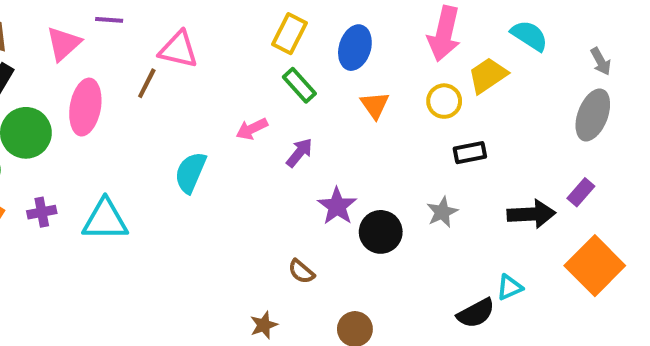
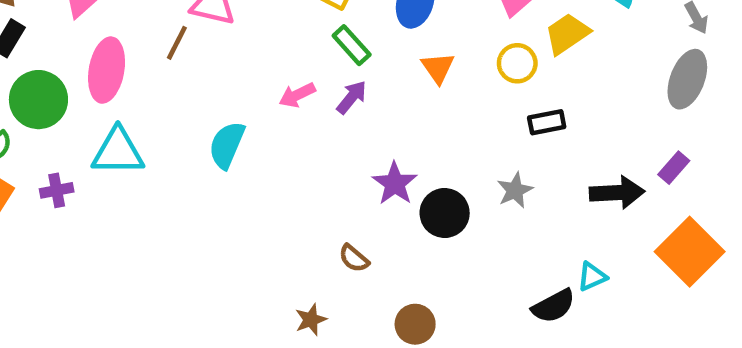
purple arrow: (299, 153) -> (352, 97), moved
cyan triangle: (105, 220) -> (118, 152), moved

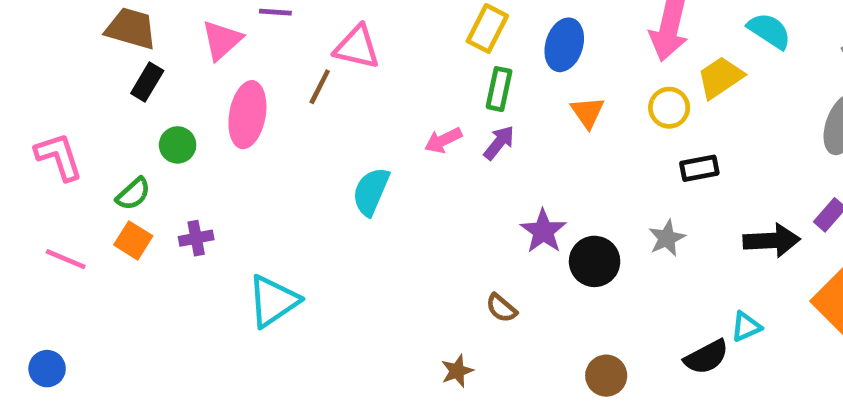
green rectangle: (352, 45) -> (499, 89), turned 54
green circle: (38, 100) -> (178, 145), size x0.6
cyan triangle: (118, 152) -> (273, 301), moved, turned -34
brown circle: (415, 324) -> (606, 376), moved

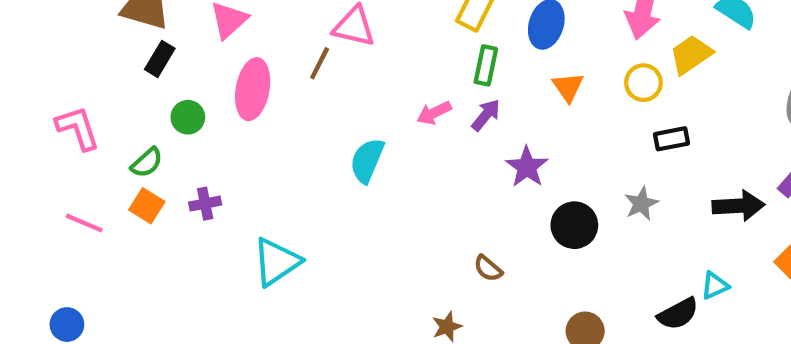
purple star: (543, 231) -> (527, 167), moved

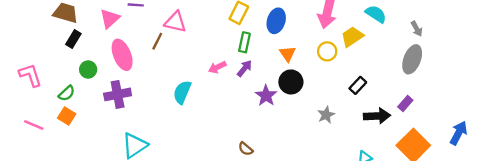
pink ellipse: (253, 89) -> (122, 55), turned -32
black rectangle: (672, 139) -> (358, 85), moved, turned -36
purple cross: (205, 204) -> (118, 94), moved, size x1.6
black circle: (574, 225) -> (291, 82), moved

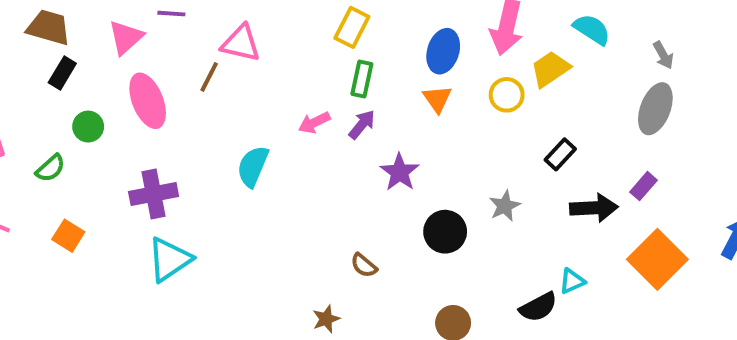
blue ellipse: (276, 21) -> (443, 51), moved
black circle: (291, 82) -> (445, 232), moved
purple cross: (118, 94) -> (154, 194), moved
orange square: (67, 116) -> (68, 236), moved

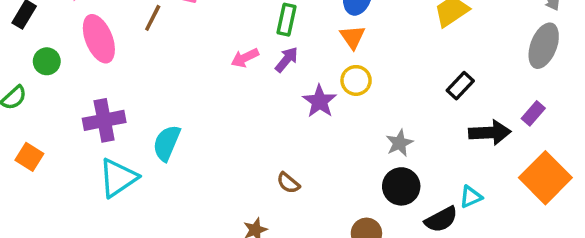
yellow circle: (507, 95) -> (356, 80), moved
cyan semicircle: (253, 166) -> (167, 143), moved
gray star: (505, 206) -> (399, 143), moved
black circle: (445, 232) -> (401, 186), moved

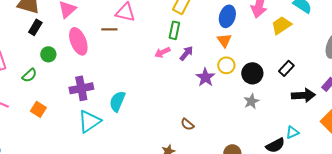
brown line: (153, 18) -> (109, 29), turned 63
green rectangle: (287, 20) -> (174, 30), moved
black circle: (401, 186) -> (252, 73), moved

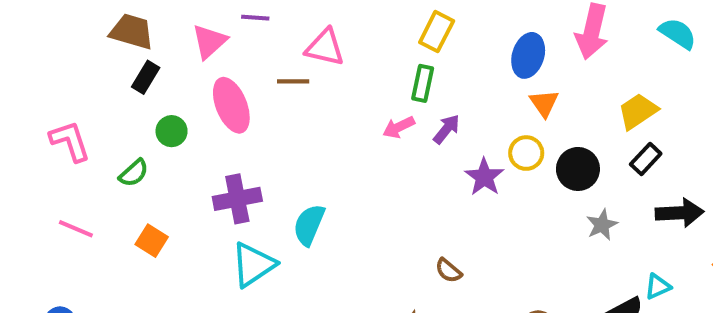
yellow trapezoid: (281, 25) -> (638, 111), moved
orange triangle: (224, 40) -> (544, 103), moved
gray star: (251, 101) -> (602, 225), moved

